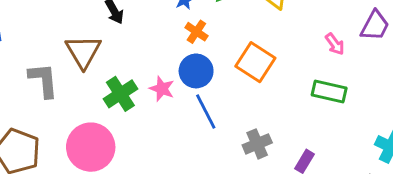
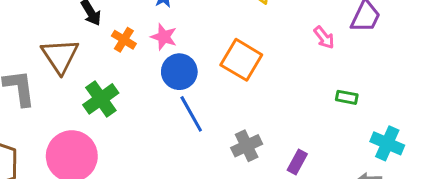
orange cross: (196, 32) -> (124, 40), moved
pink star: (162, 89) -> (164, 37), moved
green rectangle: (329, 91) -> (347, 97), moved, size x0.6

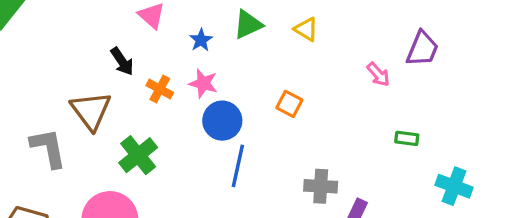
orange square: (241, 60) -> (289, 104), size x0.6
blue line: (191, 114) -> (238, 166), turned 45
gray cross: (247, 146) -> (321, 186), moved, turned 32

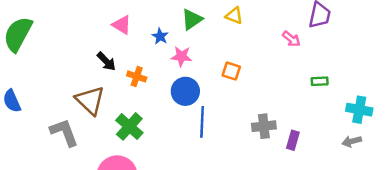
pink star: (203, 83) -> (181, 56), moved

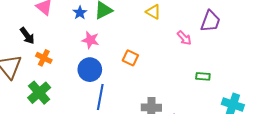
yellow triangle: (234, 16) -> (153, 12), moved
blue star: (160, 36) -> (80, 13), moved
orange cross: (137, 76) -> (44, 58), moved

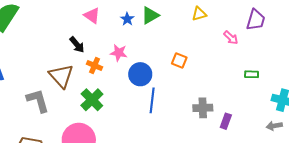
yellow triangle: (153, 12) -> (199, 14), turned -42
pink star: (90, 40) -> (119, 53), moved

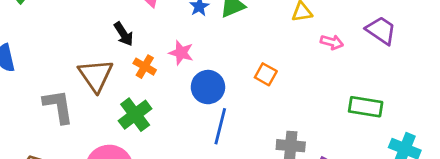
purple trapezoid: (256, 20) -> (381, 30), turned -80
pink arrow: (231, 38) -> (332, 42), moved, turned -35
green rectangle: (252, 74) -> (366, 107), size x1.6

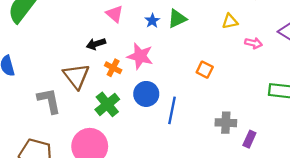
black arrow: (124, 34) -> (96, 44), turned 108
pink star: (181, 53) -> (140, 56), size x1.4
blue circle: (208, 87) -> (146, 94), moved

